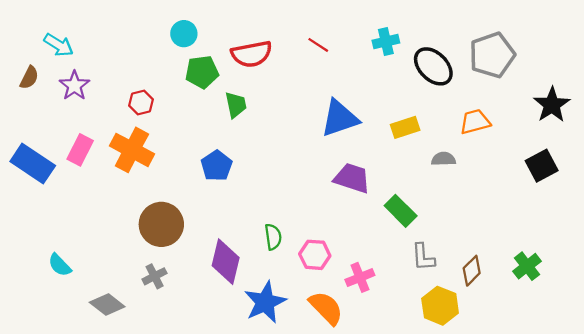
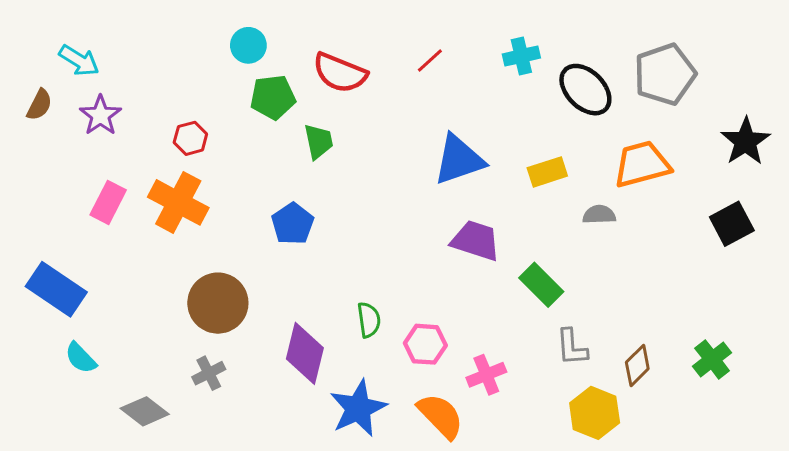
red line: (318, 45) -> (430, 61), turned -75
red semicircle: (252, 54) -> (340, 73), turned 33
orange trapezoid: (475, 122) -> (642, 164), size x1.4
blue rectangle: (33, 163) -> (56, 289), moved

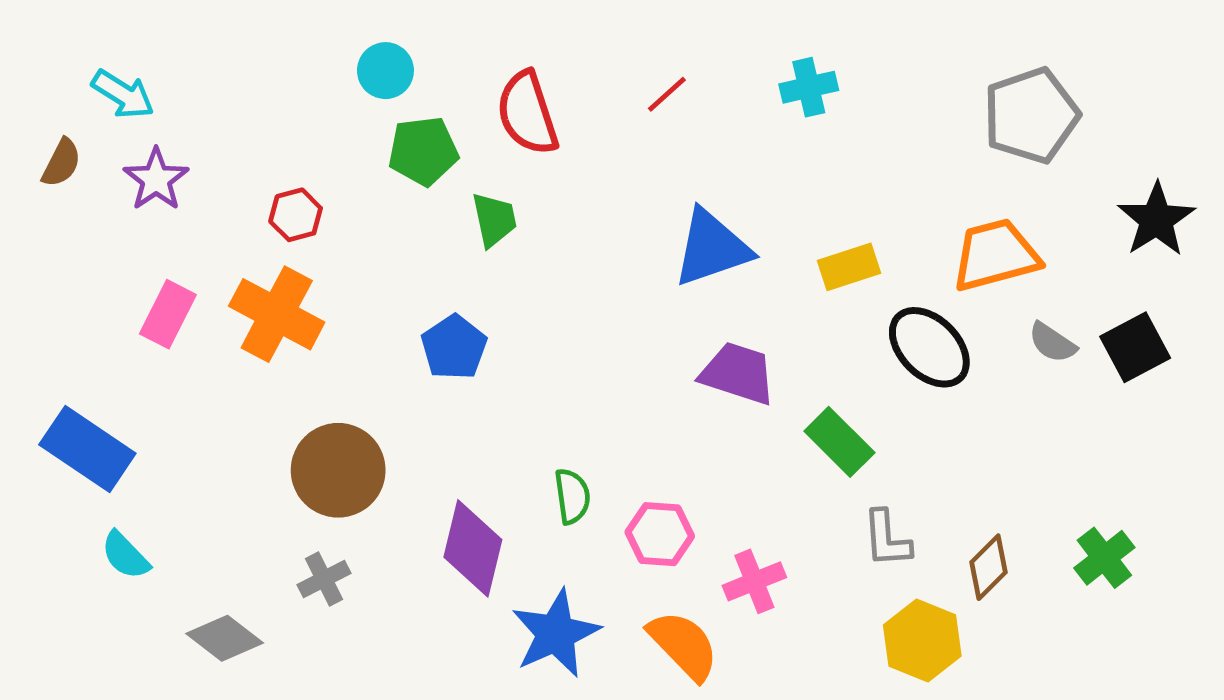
red semicircle: (340, 73) -> (527, 113), turned 50
black ellipse: (585, 90) -> (929, 347), moved
gray semicircle: (599, 215) -> (1052, 343), moved, turned -144

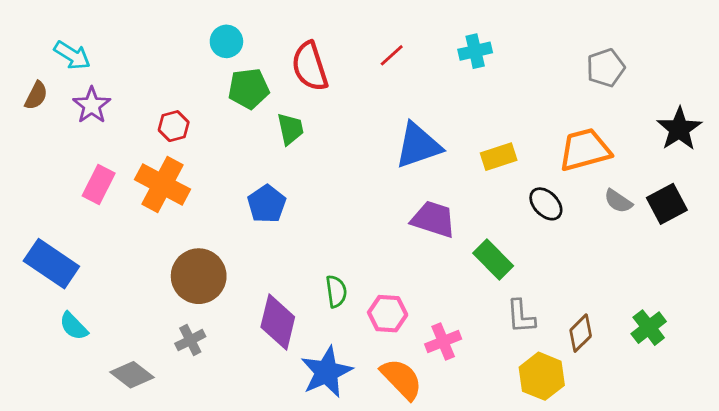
gray pentagon: (1031, 116) -> (606, 68), size x0.7
black ellipse: (929, 347) -> (546, 204), size x0.7

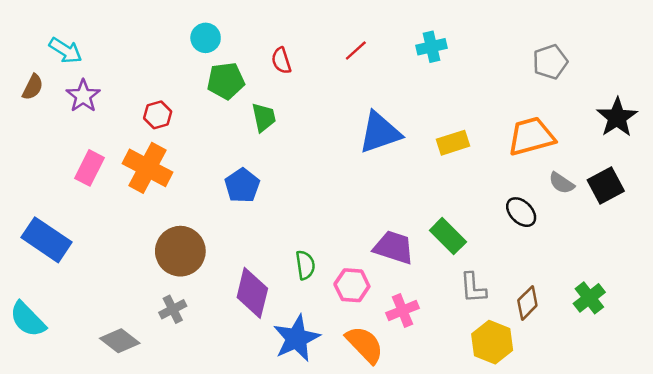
red semicircle: (310, 66) -> (281, 61), size x0.6
black ellipse: (546, 204) -> (521, 212), moved
purple trapezoid: (433, 219) -> (394, 247), moved
cyan semicircle: (74, 326) -> (28, 319), moved, size x1.4

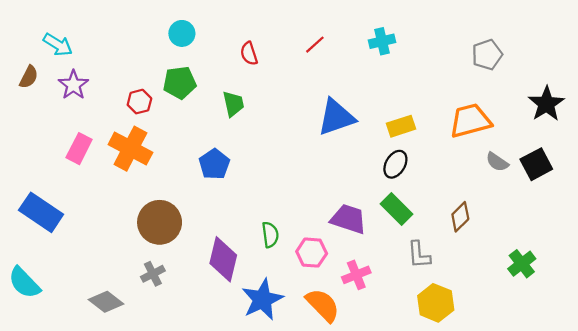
green pentagon: (226, 81) -> (180, 83), moved
black ellipse: (521, 212) -> (395, 164), moved, turned 76
brown diamond: (527, 303) -> (460, 217), moved

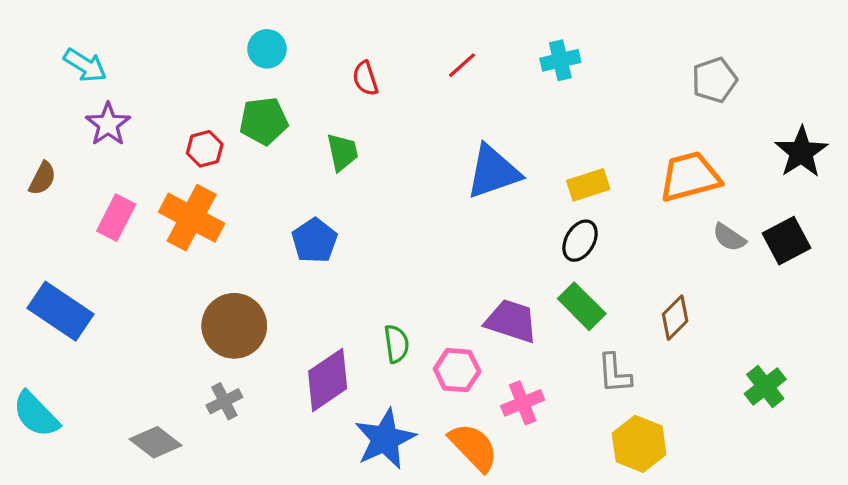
brown semicircle: (29, 77) -> (42, 178), moved
purple diamond: (223, 259) -> (328, 380), turned 42

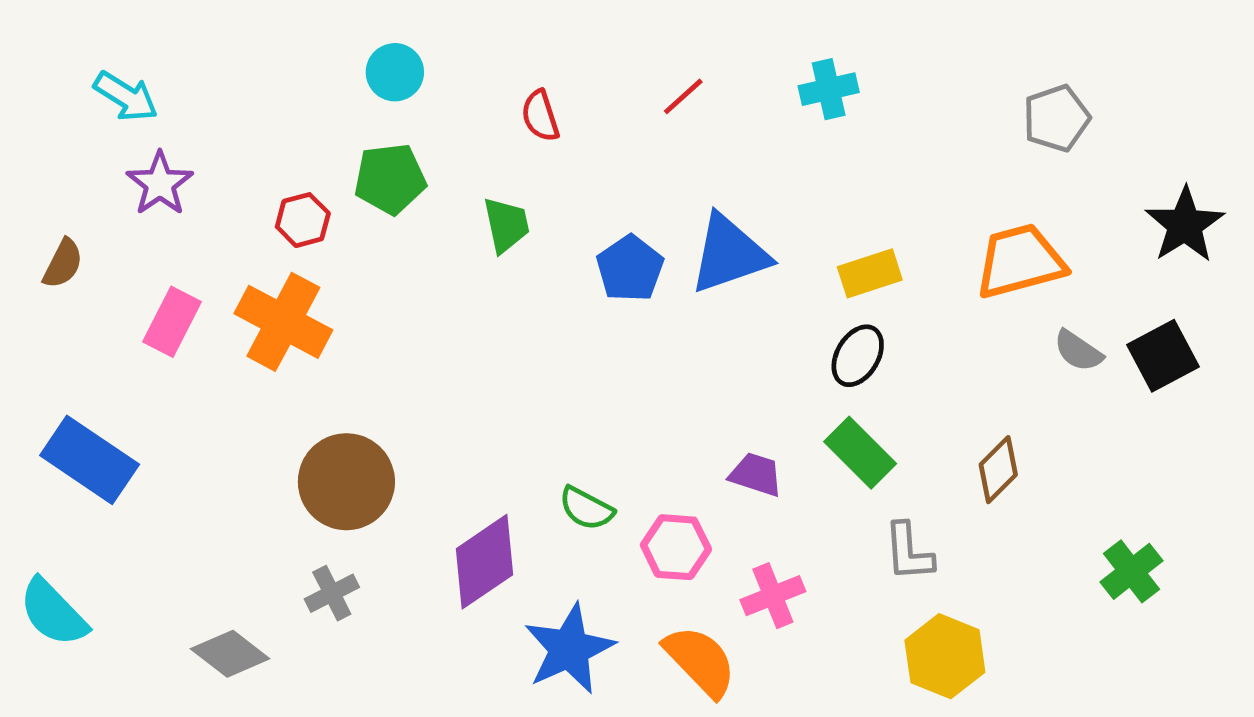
blue pentagon: (315, 241) -> (630, 268), moved
purple trapezoid: (511, 321) -> (756, 474), size x0.7
green semicircle: (396, 344) -> (586, 508), turned 126

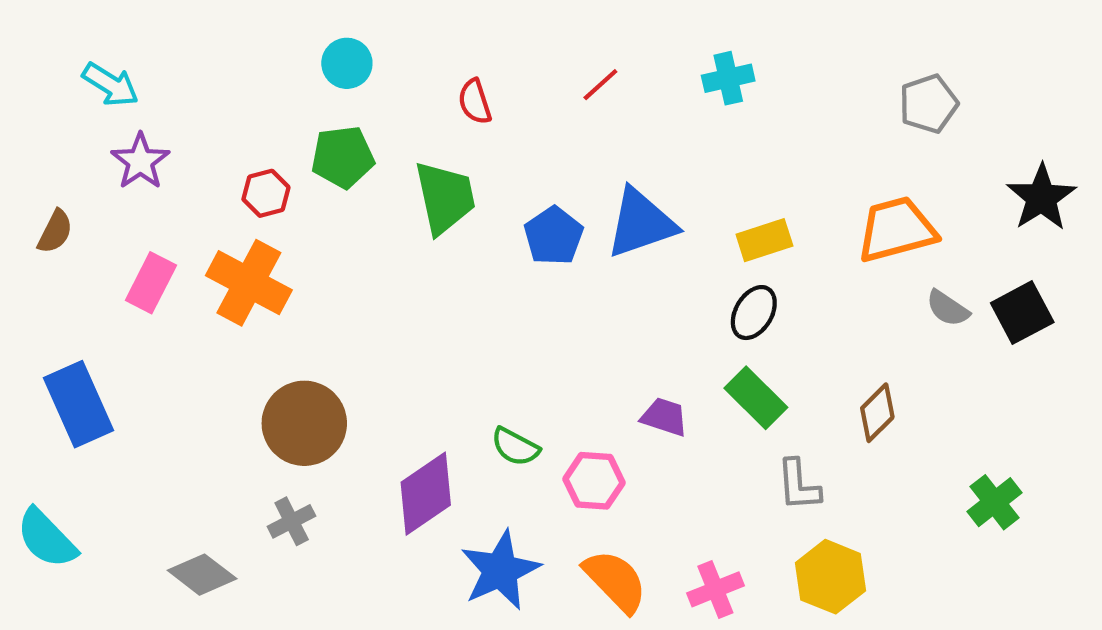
green trapezoid: (506, 225) -> (445, 198), size x1.5
blue rectangle: (90, 460) -> (79, 404), turned 32
pink cross: (773, 596) -> (715, 589), moved

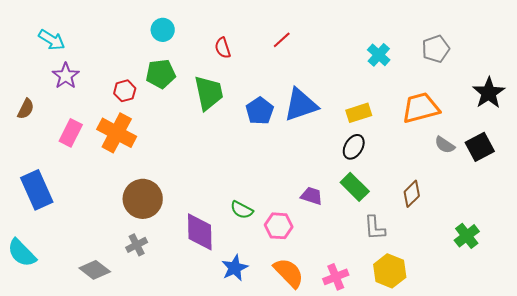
cyan cross: (728, 78) -> (379, 55), moved, turned -35
purple diamond: (426, 494) -> (200, 232), turned -57
blue star: (500, 570) -> (235, 268), size x0.7

